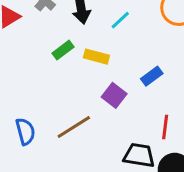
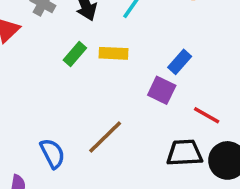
purple square: (114, 95) -> (162, 90), moved
red line: (165, 127) -> (207, 115), turned -55

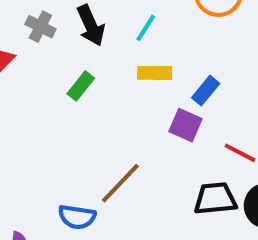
yellow rectangle: (114, 53) -> (155, 73), moved
blue semicircle: (52, 153) -> (77, 217), moved, turned 128

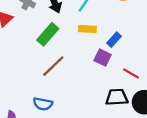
green rectangle: (81, 86) -> (48, 34), size x1.5
brown line: (120, 183) -> (53, 66), moved

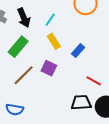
yellow rectangle: (87, 29) -> (54, 41), turned 56
purple square: (103, 58) -> (49, 68), moved

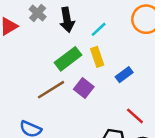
green rectangle: (18, 47) -> (68, 59), moved

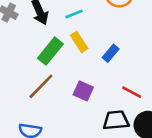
cyan line: (99, 29) -> (74, 14), turned 35
purple square: (84, 88) -> (83, 91), moved

